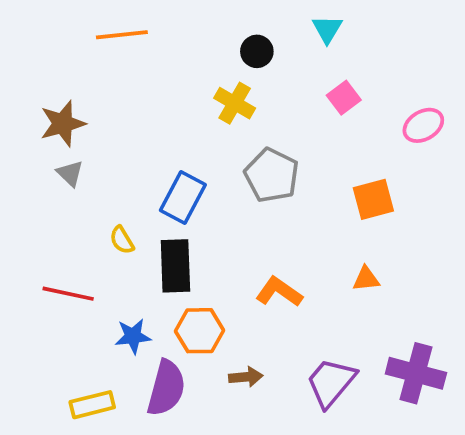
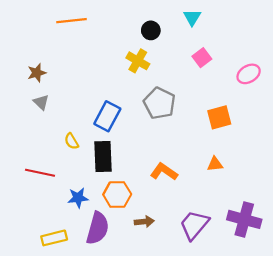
brown star: (63, 124) -> (37, 73), size x0.7

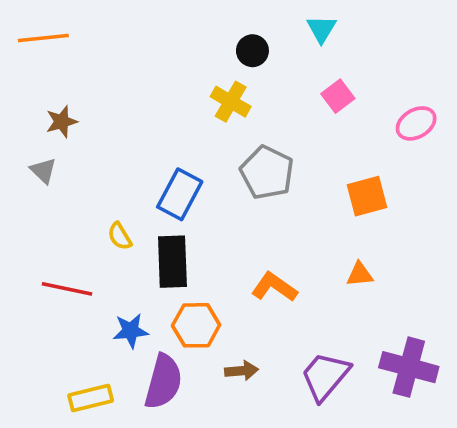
orange line: (71, 21) -> (43, 38), moved
gray triangle: (41, 102) -> (43, 171), moved

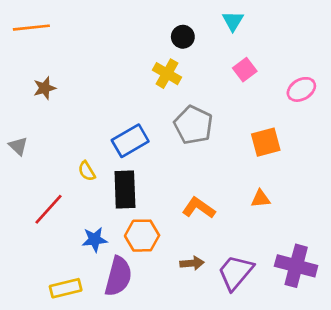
gray triangle: (43, 171) -> (18, 146), moved
blue rectangle: (180, 194) -> (130, 141), turned 32
red line: (67, 289) -> (49, 209), turned -60
brown arrow: (242, 371) -> (192, 263), moved

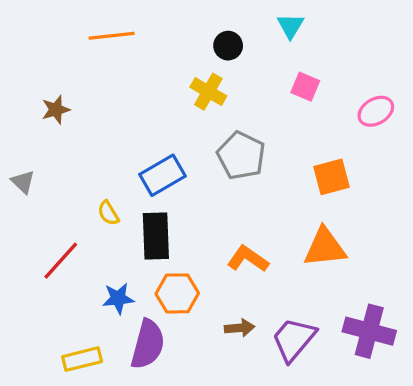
orange line: (31, 28) -> (112, 36), moved
pink square: (245, 70) -> (305, 87), turned -30
orange triangle: (261, 199) -> (325, 247), size x1.8

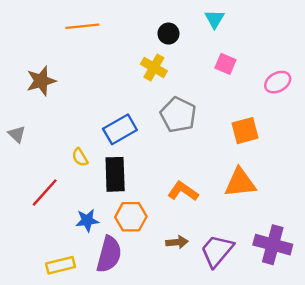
brown star: (56, 110) -> (41, 81), size x1.4

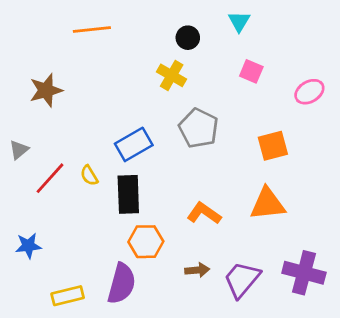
gray triangle: (17, 134) -> (19, 150), turned 36
red line: (45, 192) -> (50, 178), moved
blue star: (87, 220) -> (28, 246), moved

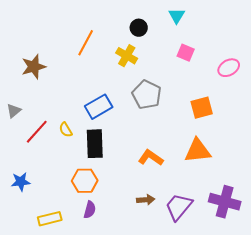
orange line: (92, 30) -> (86, 43), moved, turned -56
orange hexagon: (146, 242) -> (85, 181), moved
purple semicircle: (122, 284) -> (90, 210), size x0.6

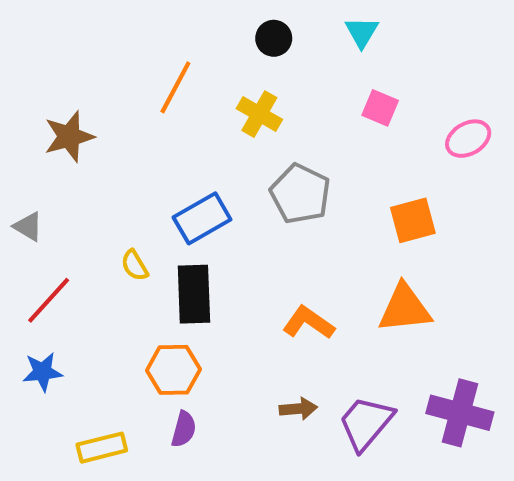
black circle: (139, 28) -> (274, 38), moved
gray triangle: (14, 111) -> (28, 227), turned -49
red line: (37, 132) -> (49, 300), moved

